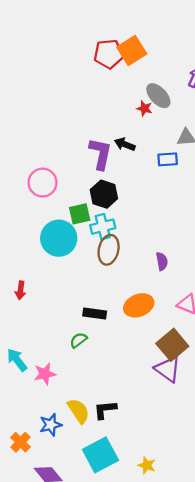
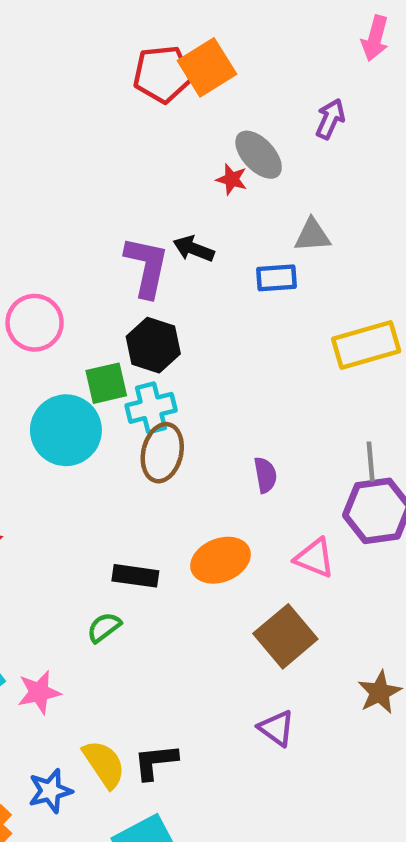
purple triangle: (168, 369) -> (276, 728), moved, size x0.7

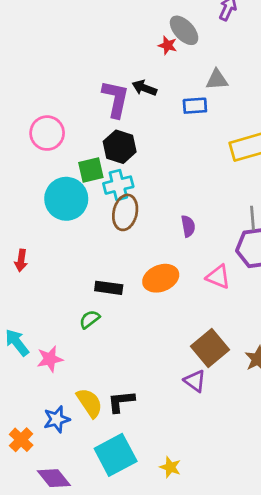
brown square: (285, 636) -> (210, 348), moved

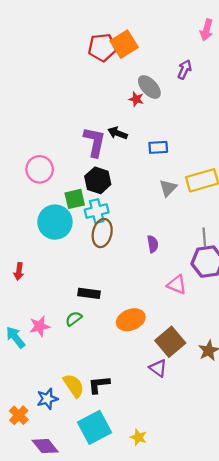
gray triangle: (217, 80) -> (168, 188), moved, turned -42
orange ellipse: (161, 278) -> (131, 320), moved
pink star: (50, 359) -> (40, 326), moved

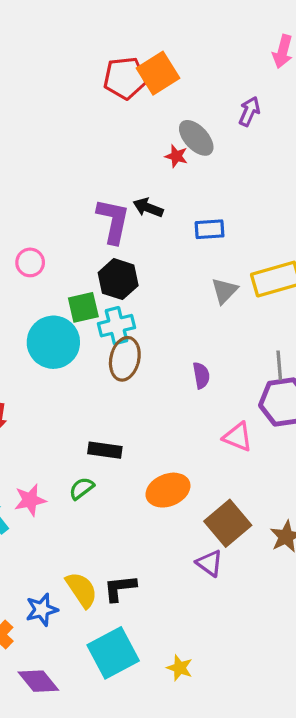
pink circle: (40, 169) -> (30, 262), size x0.7

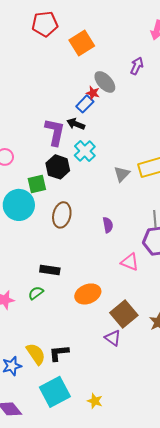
red pentagon: (125, 78) -> (45, 24), moved
blue rectangle: (210, 229) -> (85, 104), moved, turned -42
cyan cross: (116, 326) -> (85, 151), moved, turned -30

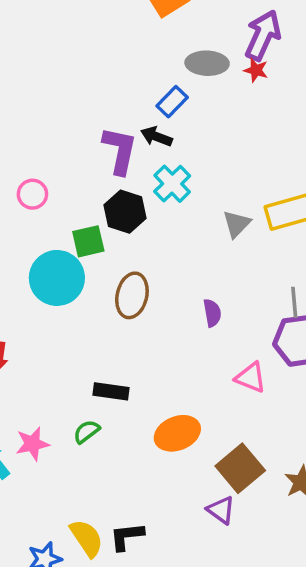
purple arrow: (137, 66) -> (263, 35), size x1.6
gray ellipse: (105, 82) -> (207, 63), turned -45
red star: (93, 93) -> (256, 70), moved

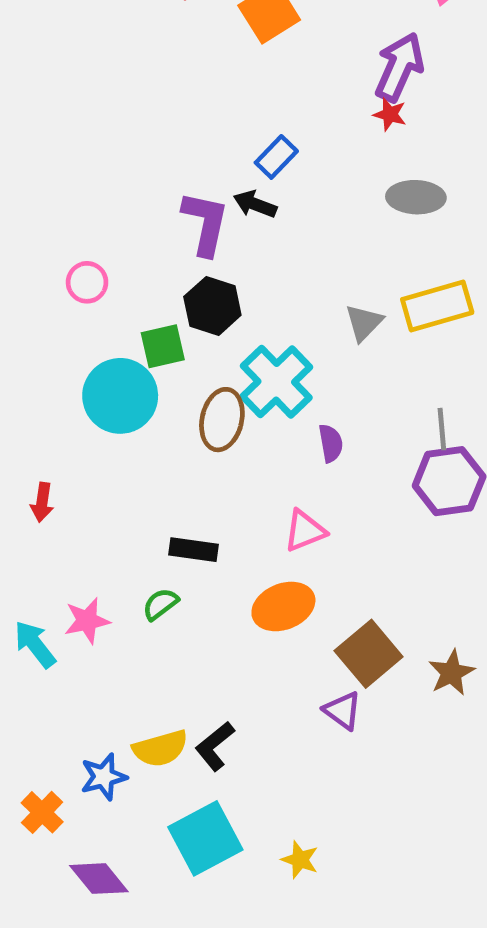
gray ellipse: (207, 63) -> (416, 197), moved
cyan cross: (172, 184) -> (276, 382), moved, size x1.4
pink triangle: (251, 377) -> (305, 531), moved, turned -44
black L-shape: (127, 536) -> (215, 746), turned -33
yellow semicircle: (87, 538) -> (160, 748), turned 108

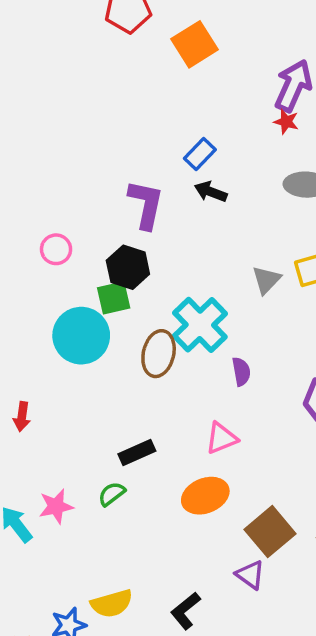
black arrow: (255, 204) -> (211, 192), moved
black hexagon: (212, 306) -> (128, 267), moved
black rectangle: (194, 550) -> (137, 452), turned -32
black L-shape: (215, 746) -> (185, 611), moved

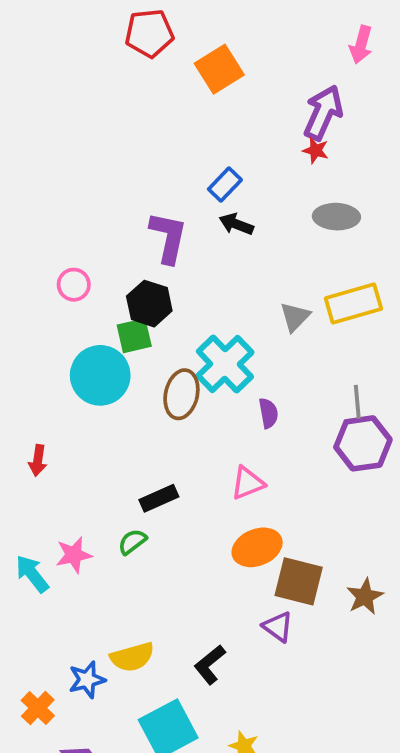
orange ellipse: (205, 496) -> (257, 547), moved
brown square: (270, 532) -> (299, 581), turned -36

